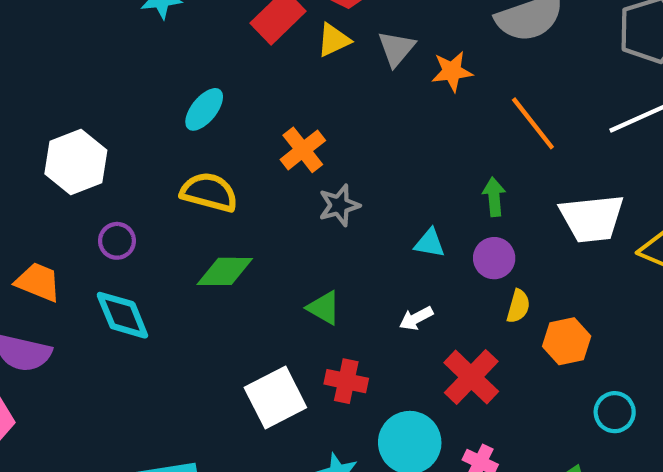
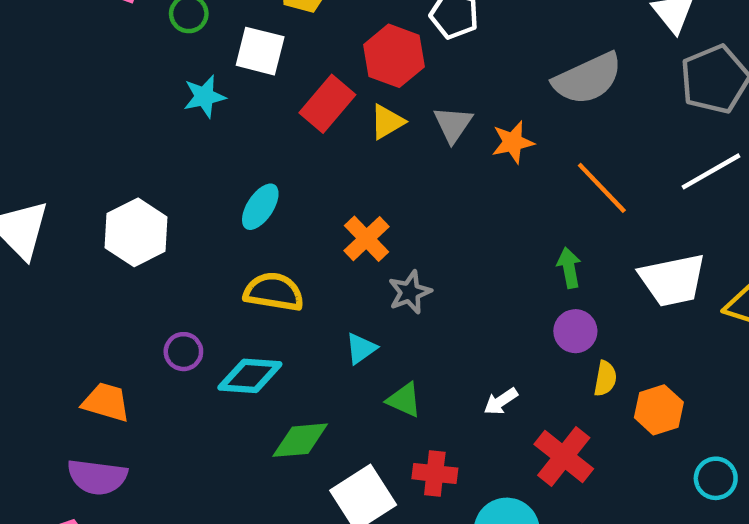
white hexagon: (76, 162) -> (136, 232), moved
cyan triangle: (430, 243) -> (361, 348), moved, turned -40
green diamond: (225, 271) -> (300, 440), moved
cyan diamond: (122, 315) -> (250, 376), moved, turned -58

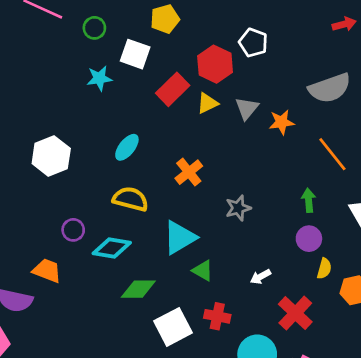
gray star: (410, 292) -> (238, 208), moved
cyan triangle: (361, 348) -> (180, 238), size x1.8
orange trapezoid: (106, 402) -> (47, 271), moved

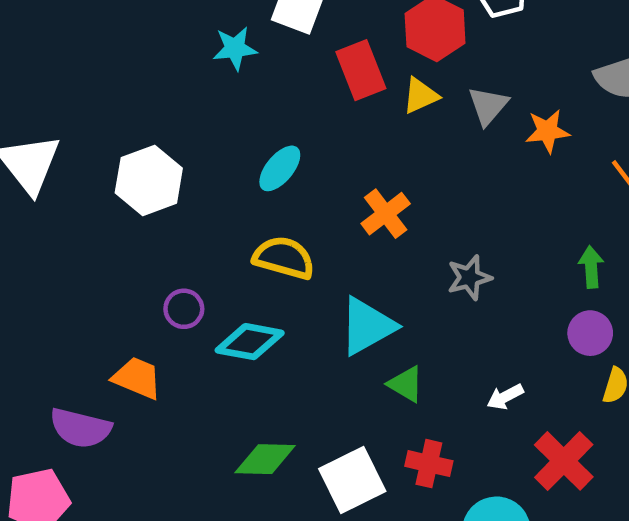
red rectangle: (173, 89) -> (361, 70), turned -68
green diamond: (138, 289) -> (265, 459), moved

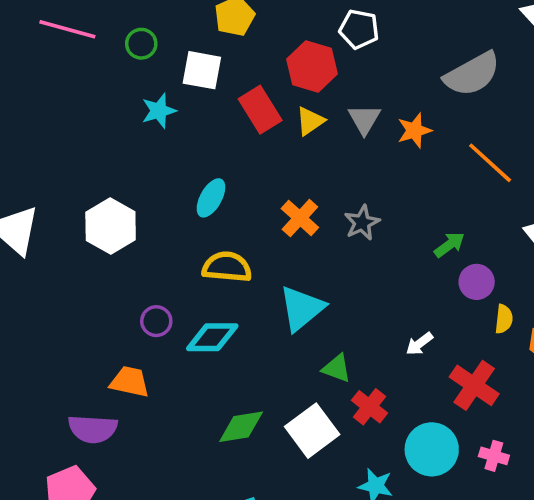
green arrow: (591, 267) -> (449, 245), moved, turned 68
gray star: (469, 278) -> (362, 223), moved
green triangle: (406, 384) -> (337, 368), moved
red cross: (429, 464) -> (369, 407), turned 36

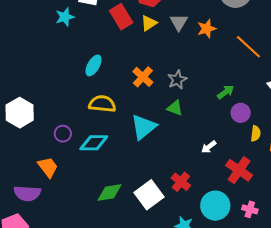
white hexagon: (111, 226) -> (20, 113), moved
green triangle: (337, 368) -> (175, 108), moved
orange trapezoid: (130, 382) -> (48, 167), turned 40

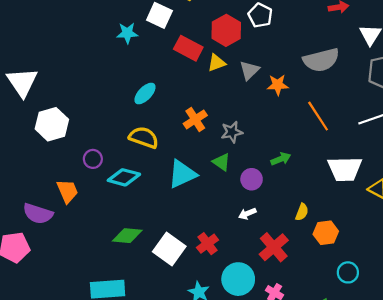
red rectangle: (121, 17) -> (188, 48), turned -45
purple circle: (241, 113) -> (252, 179), moved
white square: (149, 195) -> (169, 249), turned -32

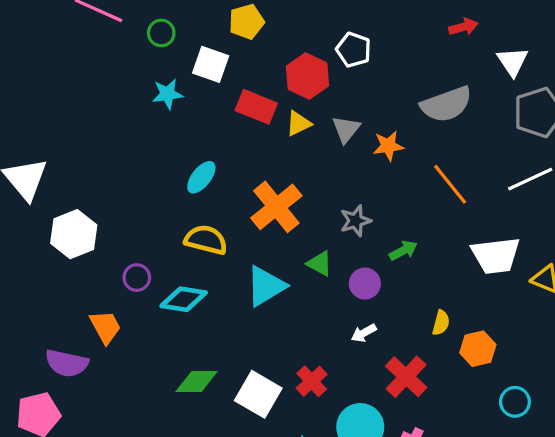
orange cross: (195, 119) -> (276, 207), size x1.5
gray star: (232, 132) -> (355, 221), moved

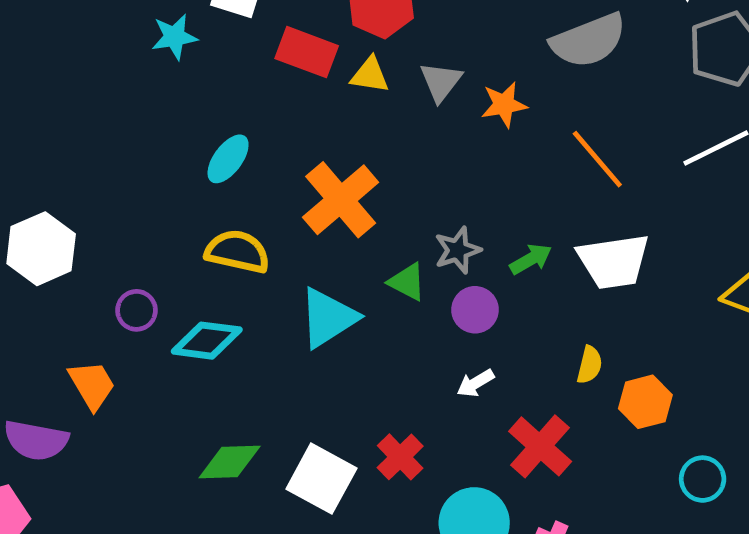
yellow triangle: (298, 123) -> (370, 75), turned 36
gray star: (355, 221) -> (458, 250), moved
white trapezoid: (496, 255) -> (614, 261), moved

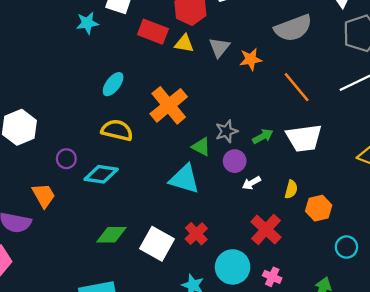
cyan triangle: (328, 318) -> (184, 179), moved, turned 48
white arrow: (475, 383) -> (251, 183), moved

